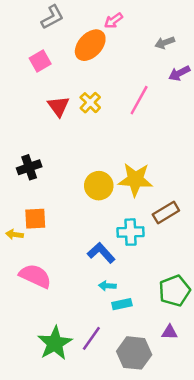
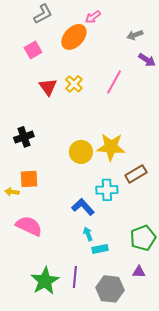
purple arrow: (179, 73) -> (147, 60), turned -120
cyan arrow: (107, 286) -> (88, 234), turned 64
purple line: (91, 338) -> (75, 277), turned -30

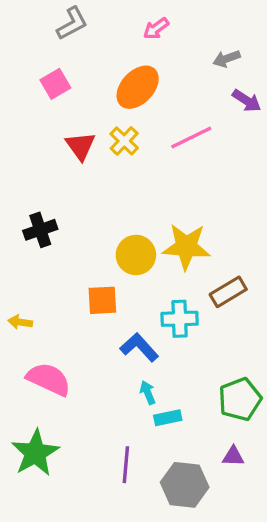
orange ellipse: (74, 37) -> (138, 87), moved
pink line: (114, 82) -> (191, 138), turned 35
orange square: (29, 179) -> (102, 300), moved
green star: (45, 281) -> (35, 453), moved

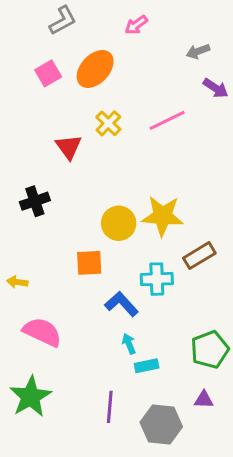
orange ellipse: (138, 87) -> (95, 69), moved
red triangle: (81, 146) -> (69, 147), moved

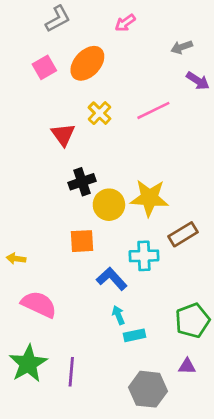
black cross: (35, 201) -> (82, 182), moved
purple line: (110, 407) -> (71, 372), moved

